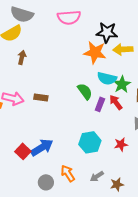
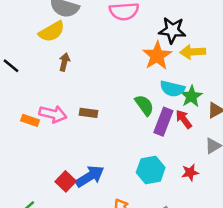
orange star: (95, 52) -> (157, 56), turned 30
purple rectangle: (100, 104) -> (163, 122), size x1.5

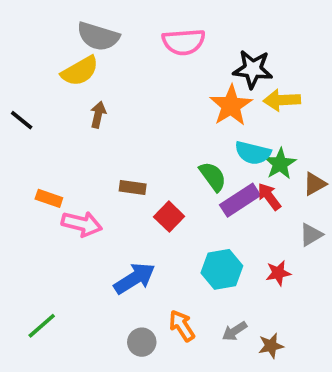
pink arrow: (53, 114) -> (82, 224), moved
purple rectangle: (163, 122) -> (240, 200), turned 36
red square: (66, 181) -> (169, 217), moved

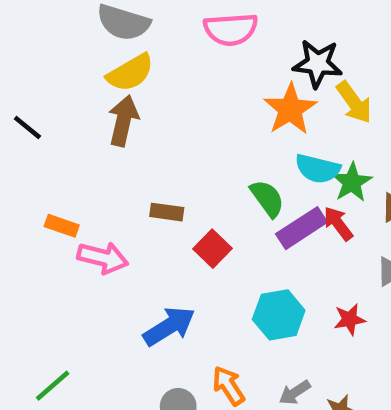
yellow semicircle: (80, 71) -> (130, 73), moved
yellow arrow: (282, 100) -> (354, 102), turned -123
brown arrow: (98, 115) -> (123, 121), size x1.5

